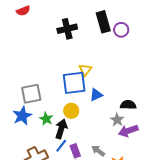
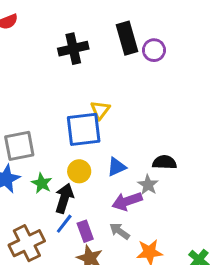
blue triangle: (96, 95) -> (117, 167), moved
purple arrow: (128, 131) -> (127, 201), moved

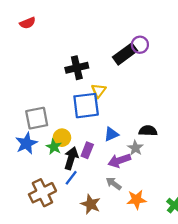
black rectangle: (127, 38) -> (125, 54), moved, turned 70
black cross: (73, 49) -> (77, 68), moved
yellow circle: (79, 171) -> (62, 138), moved
purple rectangle: (85, 231) -> (87, 150), moved, turned 42

